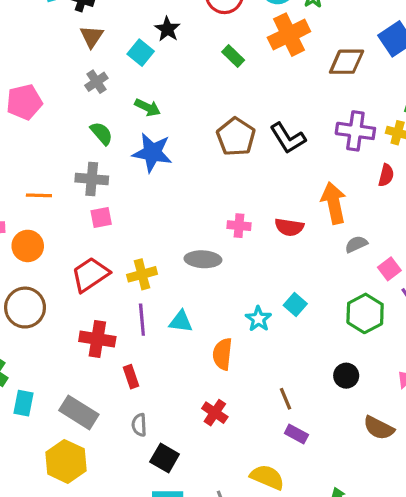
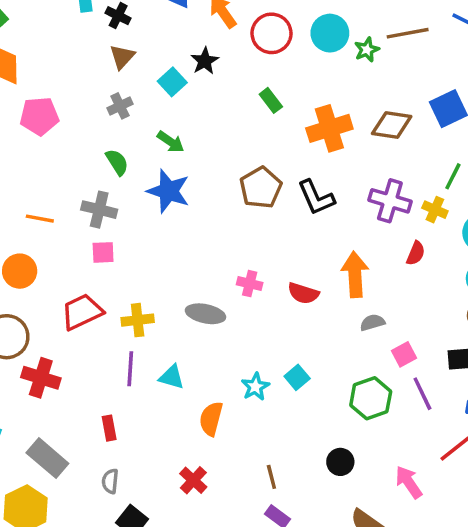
orange cross: (289, 35) -> (329, 128), moved
red cross: (97, 339) -> (41, 378), moved

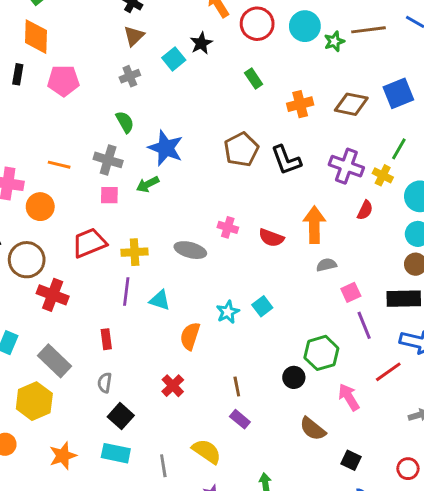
orange cross: (329, 128) -> (300, 104), size x0.7
green arrow: (171, 142) -> (148, 184), moved, turned 115
green hexagon: (371, 398) -> (321, 353), moved

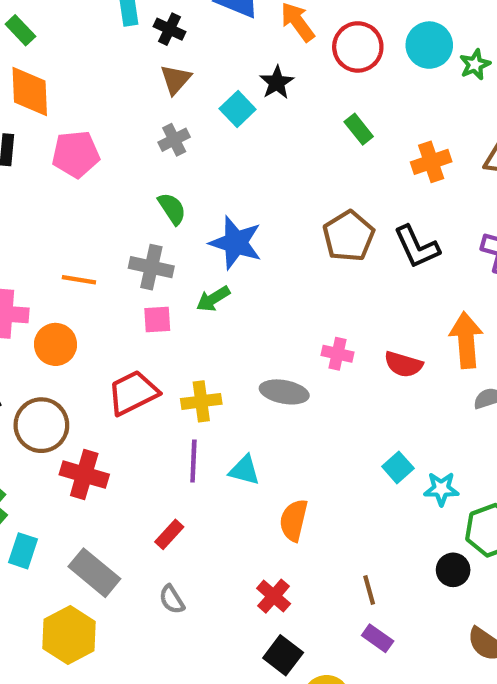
cyan star: (228, 312) -> (441, 489), moved, turned 30
red rectangle: (106, 339) -> (169, 534), turned 54
gray semicircle: (105, 383) -> (172, 599), turned -36
black square: (121, 416) -> (283, 655), moved

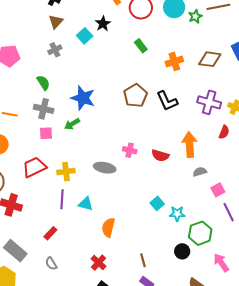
green semicircle: (172, 209) -> (43, 83), moved

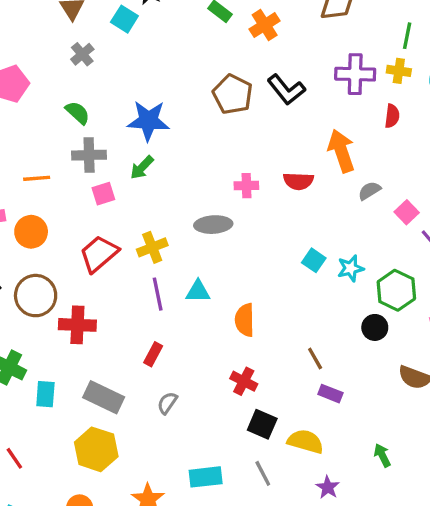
orange cross: (174, 61) -> (265, 25), moved
gray semicircle: (51, 264) -> (167, 403), turned 80

